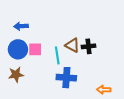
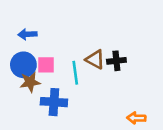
brown star: (16, 75) -> (30, 82), moved
blue cross: (66, 78) -> (54, 102), moved

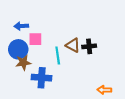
pink square: (46, 65) -> (35, 39), moved

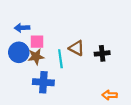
black cross: (89, 46) -> (102, 53), moved
brown star: (23, 63) -> (36, 57), moved

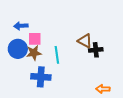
brown triangle: (76, 48) -> (85, 41), moved

